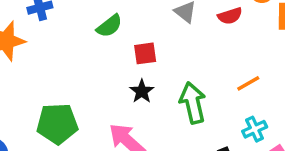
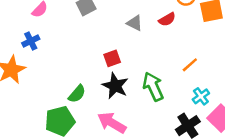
green semicircle: (109, 26) -> (77, 94), moved
black star: (142, 91) -> (115, 86), size x1.5

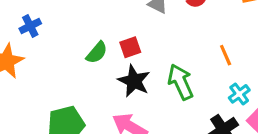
orange line: (190, 65) -> (226, 55), turned -72
green semicircle: (77, 94) -> (97, 53), moved

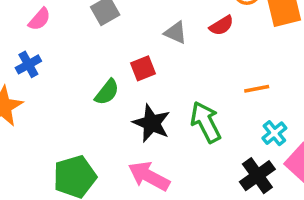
red square: (130, 47) -> (143, 68), moved
orange line: (226, 55) -> (257, 89), turned -75

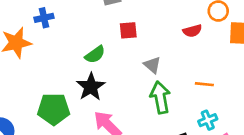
gray triangle: (176, 33) -> (152, 65), moved
red square: (143, 68) -> (128, 30), moved
black star: (152, 123) -> (91, 87), moved

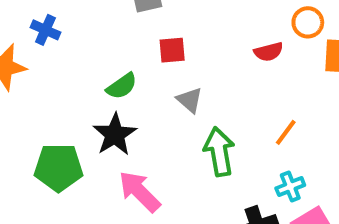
blue cross: (44, 18) -> (45, 30), turned 36
gray triangle: (152, 65) -> (190, 100), moved
orange line: (204, 84) -> (286, 132), turned -60

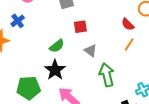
blue cross: (45, 30) -> (18, 21), turned 32
red semicircle: (269, 52) -> (128, 24), turned 64
orange line: (286, 132) -> (129, 45), moved

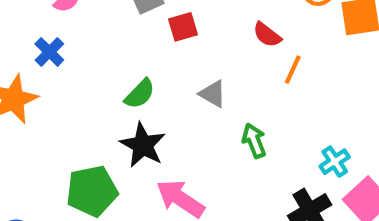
red semicircle: (128, 24) -> (267, 35), moved
red square: (80, 27) -> (183, 27), moved
green arrow: (107, 75) -> (254, 141), size x0.7

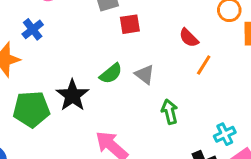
green semicircle: (140, 94) -> (111, 74), moved
black star: (143, 145) -> (72, 95), moved
green pentagon: (92, 191) -> (31, 109), moved

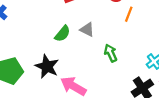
black star: (72, 95) -> (47, 66), moved

